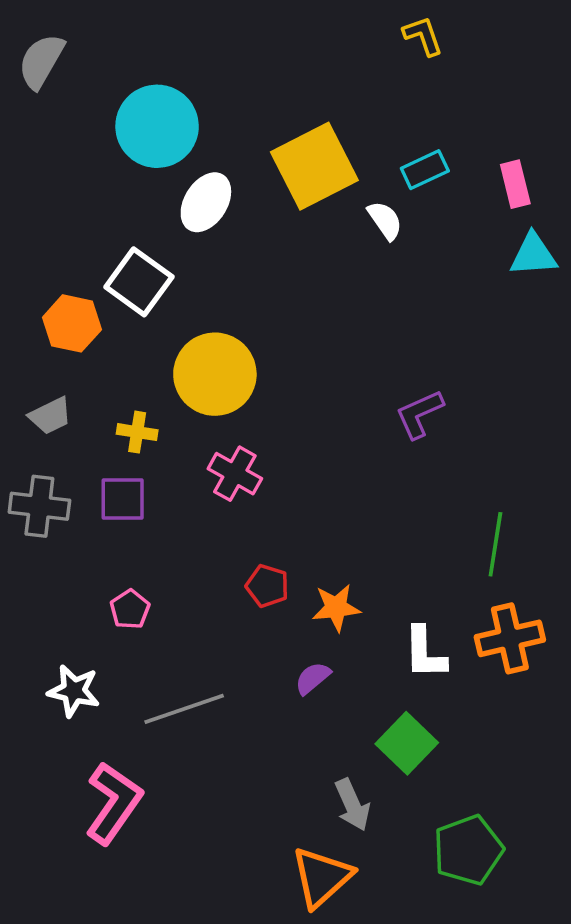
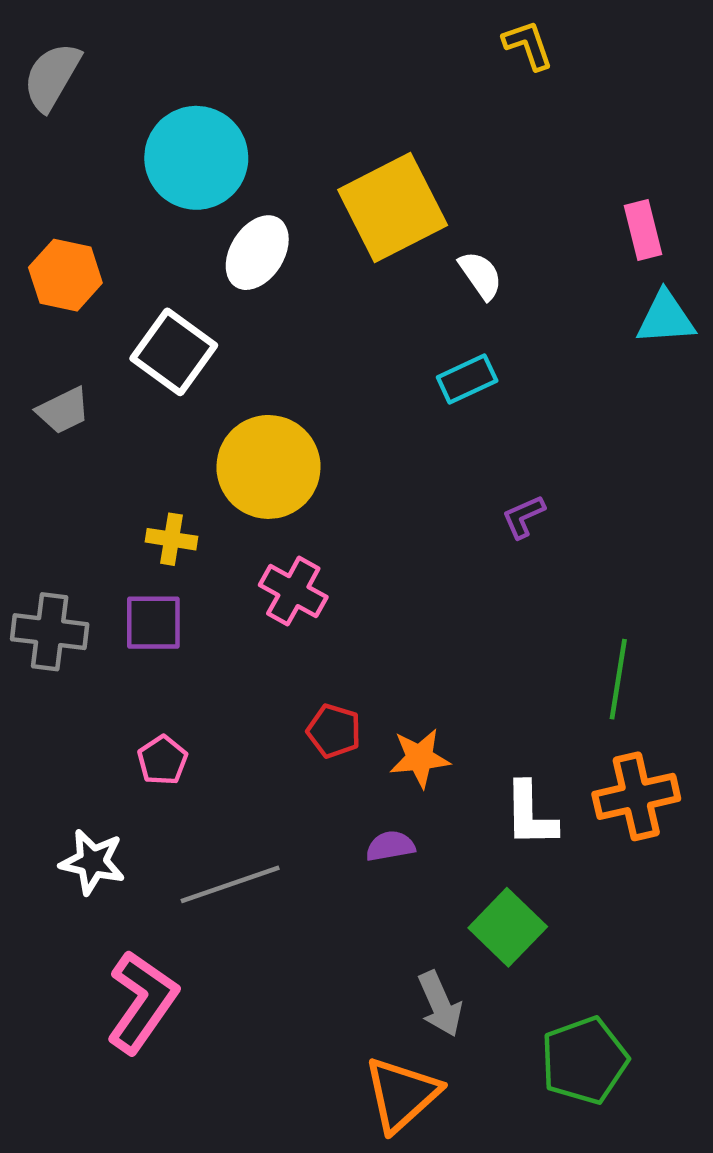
cyan rectangle: (425, 170) -> (467, 379), moved
orange hexagon: (72, 323) -> (65, 275), moved
purple L-shape: (419, 414) -> (523, 517), size x0.7
gray trapezoid: (50, 416) -> (63, 411), moved
purple semicircle: (313, 678) -> (390, 846), turned 30

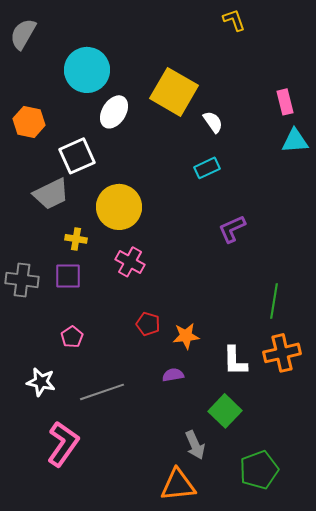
yellow square: (393, 207) -> (174, 92), turned -33
white square: (174, 352) -> (77, 156), turned 30
gray trapezoid: (63, 411) -> (51, 194), moved, size x1.5
purple L-shape: (523, 517) -> (232, 229), size x1.4
orange triangle: (402, 1094) -> (178, 485), turned 36

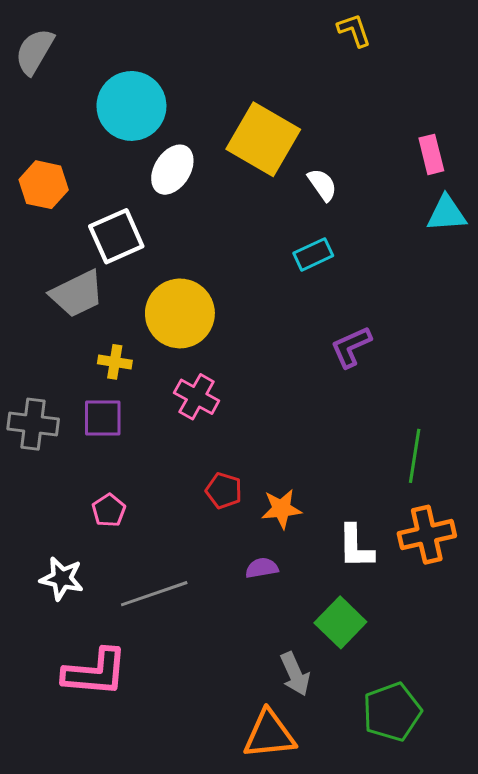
pink L-shape: (63, 444) -> (95, 672), turned 60

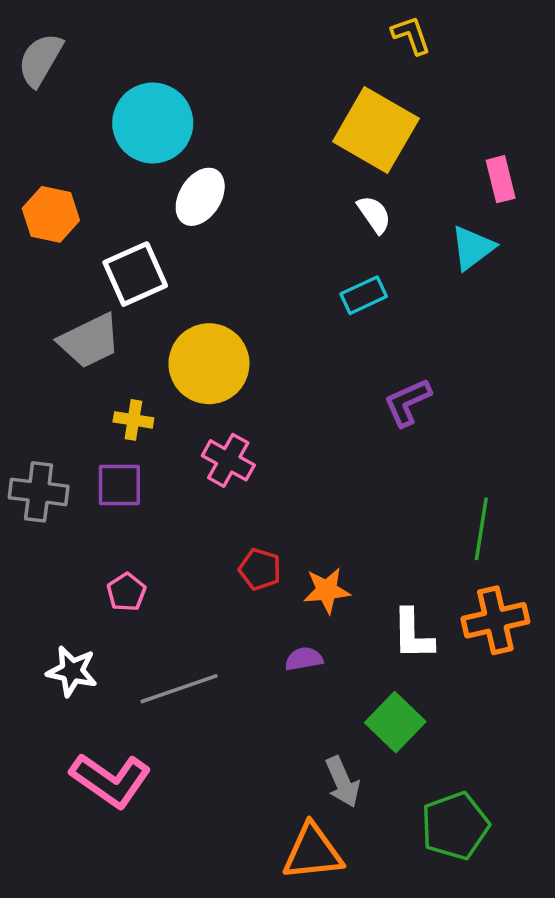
yellow square: (263, 139) -> (376, 130), moved
cyan triangle: (447, 214) -> (473, 248), moved, turned -33
pink L-shape: (95, 672) -> (111, 780), turned 30

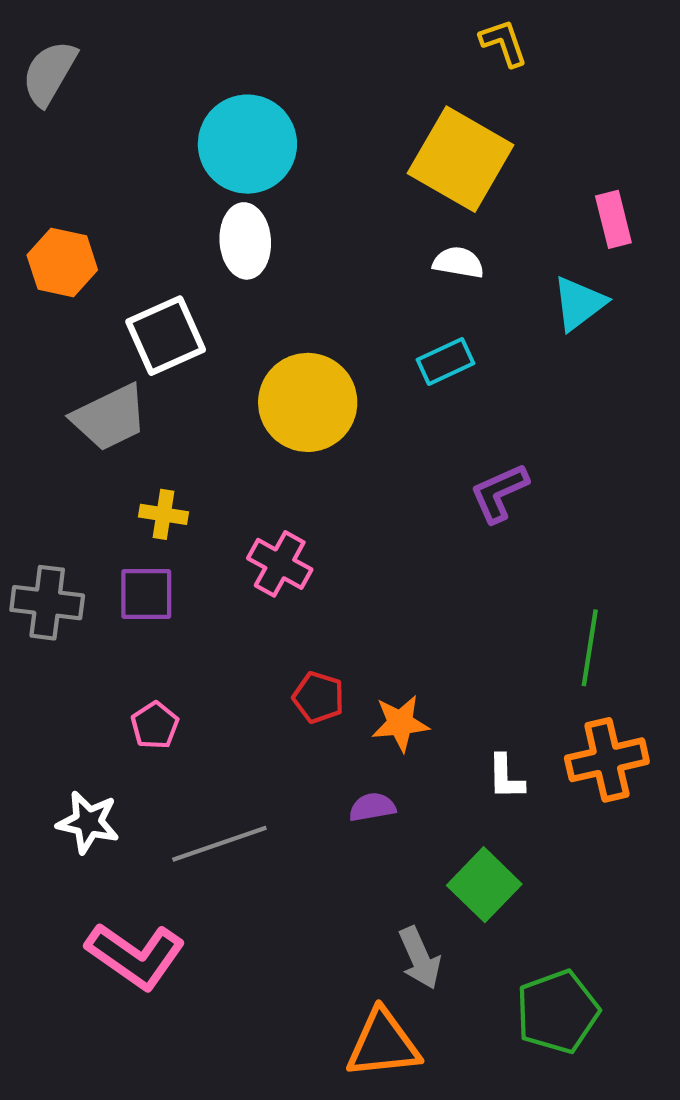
cyan circle: (153, 123) -> (247, 144), moved
white ellipse: (200, 197) -> (245, 241), turned -36
white semicircle: (374, 214) -> (458, 262), turned -45
yellow circle: (209, 364) -> (308, 402), moved
white L-shape: (413, 634) -> (506, 777), size x0.7

